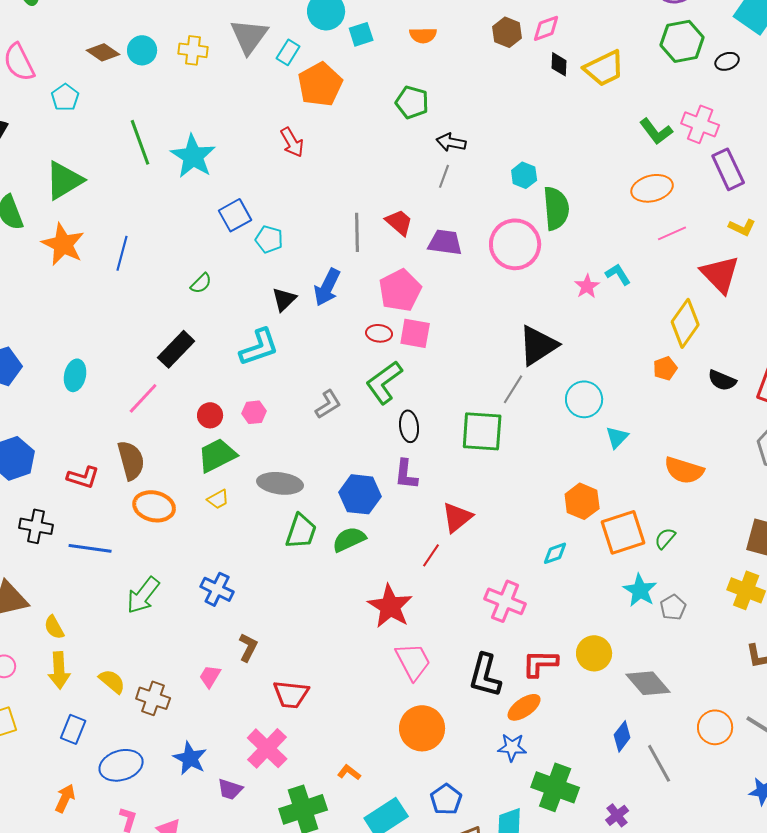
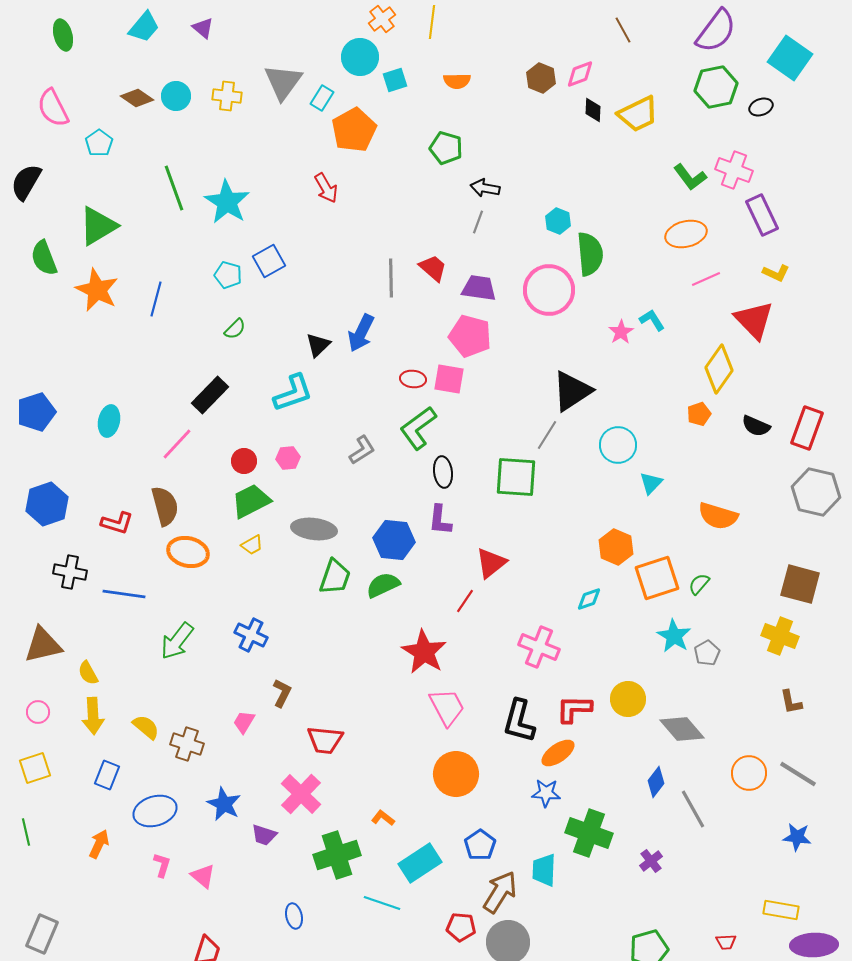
cyan pentagon: (269, 239) -> (228, 275), moved
pink pentagon: (400, 290) -> (470, 336), moved, turned -30

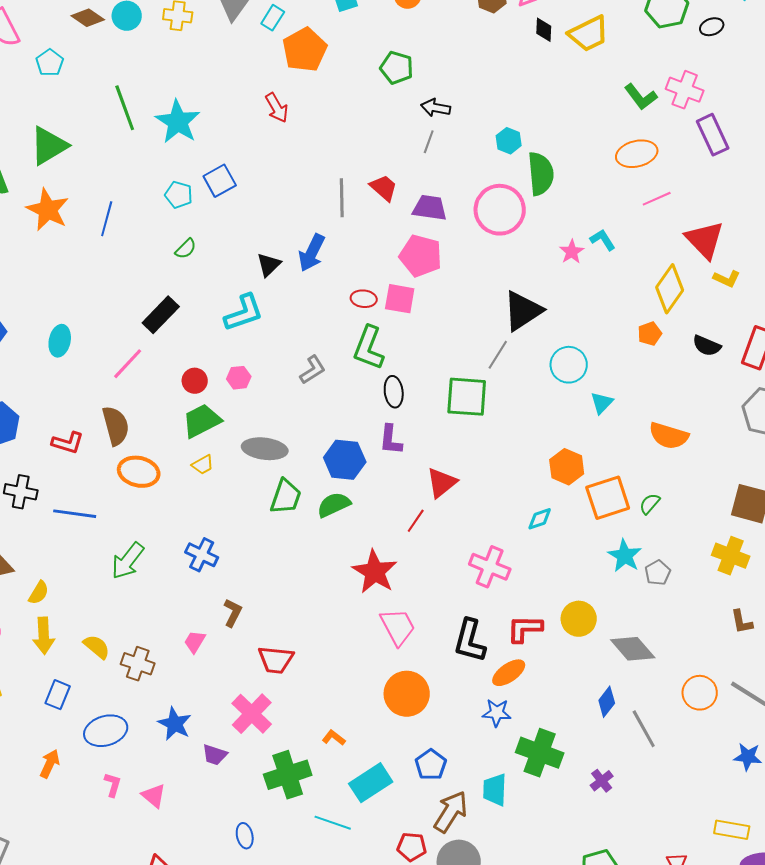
yellow L-shape: (776, 273) -> (727, 279), moved
green L-shape: (418, 428) -> (369, 348), turned -33
yellow semicircle: (88, 673) -> (39, 593), turned -120

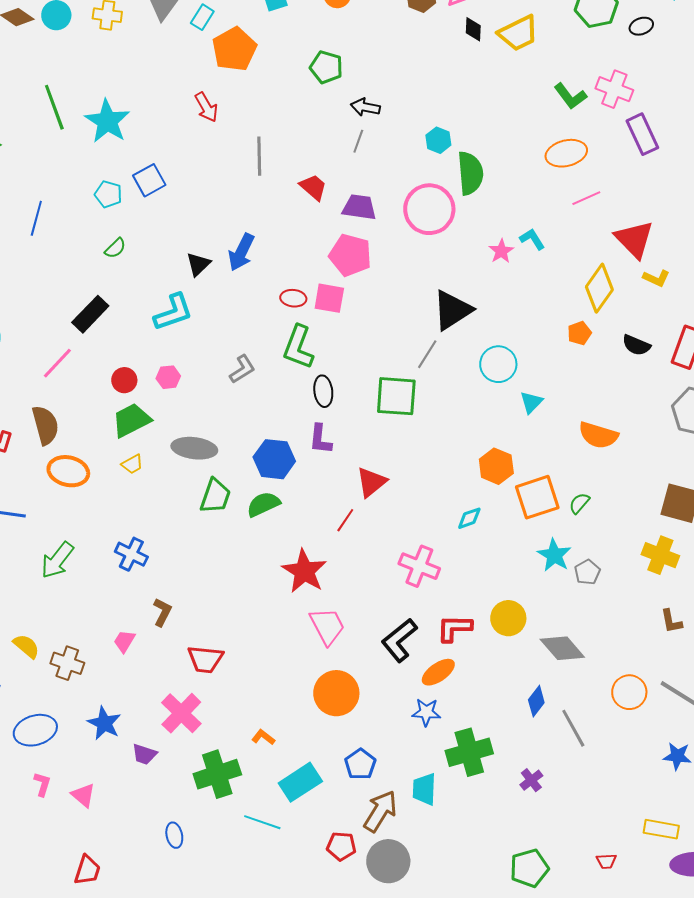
gray line: (342, 198) -> (259, 156), moved
black L-shape: (470, 641) -> (399, 640), turned 36
green cross: (540, 753) -> (469, 752), turned -36

